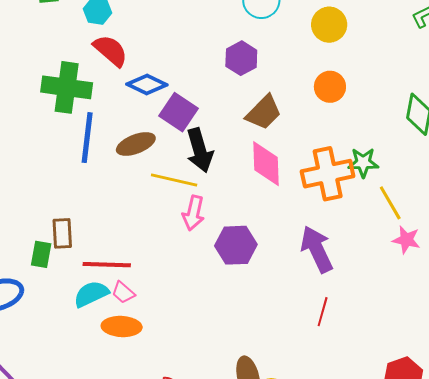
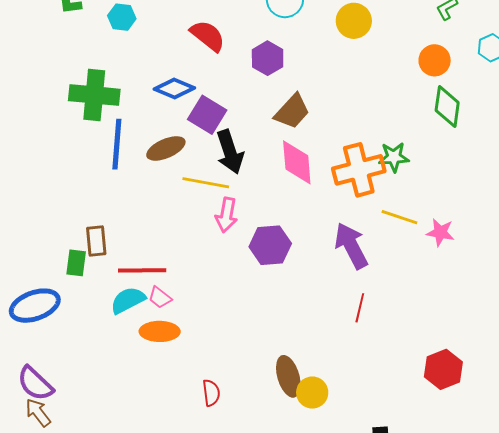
red semicircle: (111, 51) -> (208, 36), moved
orange circle: (330, 87) -> (435, 60), moved
yellow line: (390, 203) -> (399, 217), moved, turned -39

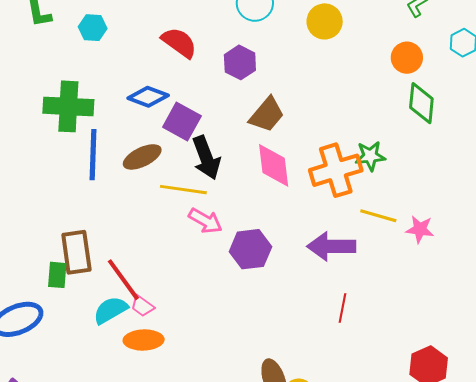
pink arrow: (226, 215) -> (205, 221), turned -68
brown rectangle: (96, 241) -> (76, 252), size x1.4
purple arrow: (351, 246) -> (331, 246), turned -60
red line: (142, 270) -> (123, 280), turned 57

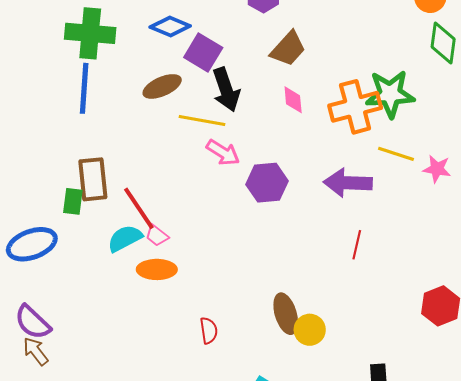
blue line: (93, 155) -> (84, 88), moved
green star: (370, 156) -> (390, 94), size x1.6
pink diamond: (274, 165) -> (293, 100), size x0.6

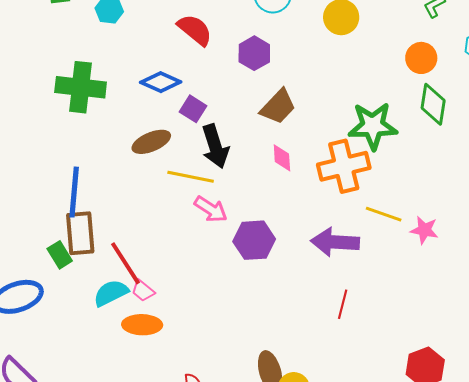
purple square: (203, 53) -> (193, 109), size x0.7
blue line: (84, 88) -> (74, 192), moved
green star: (390, 94) -> (373, 126), moved
green rectangle: (73, 201) -> (60, 255), turned -40

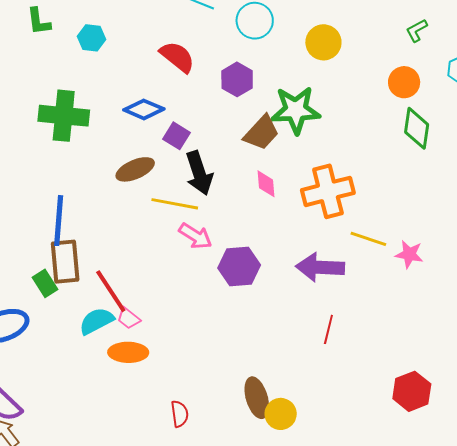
green star: (373, 126) -> (296, 110), moved

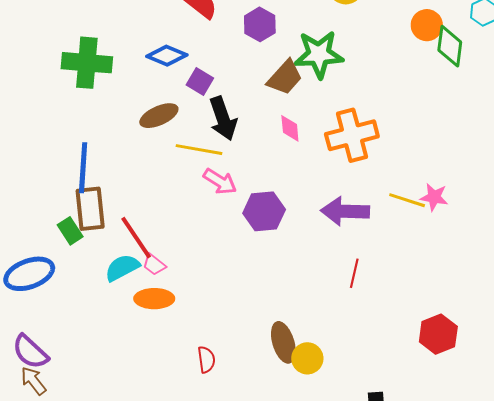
green diamond: (417, 128) -> (450, 46), moved
yellow line: (368, 239) -> (407, 200), moved

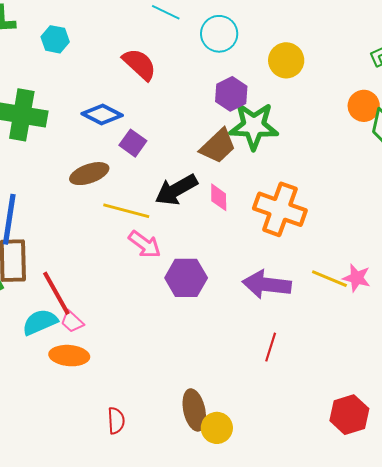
purple hexagon: (260, 24) -> (231, 94), moved
black arrow: (223, 118) -> (176, 190), moved, turned 75
orange cross: (352, 135) -> (280, 209), turned 30

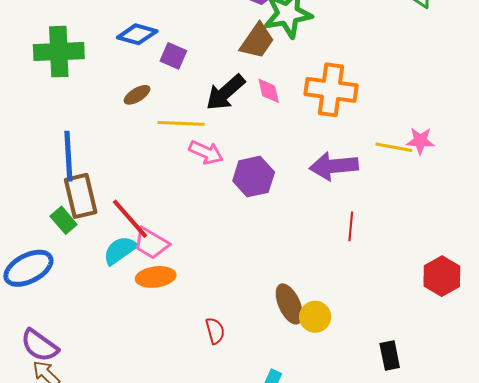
brown ellipse: (89, 174) -> (137, 95), size x0.7
pink trapezoid: (72, 322) -> (151, 243), size x1.5

